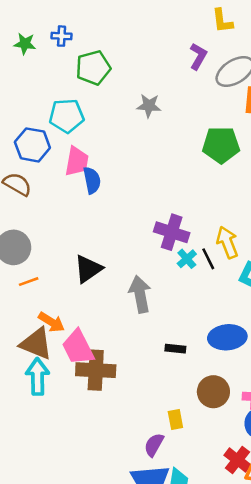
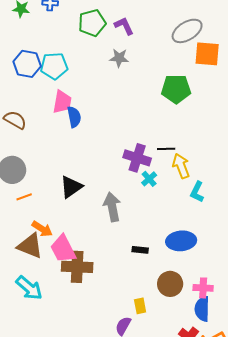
purple L-shape: (198, 56) -> (124, 26), moved, turned -55
green pentagon: (93, 68) -> (92, 23), moved
blue hexagon: (32, 145) -> (27, 64), moved
black line: (208, 259) -> (166, 149), moved, turned -66
cyan arrow: (37, 377) -> (29, 288), moved, turned 132

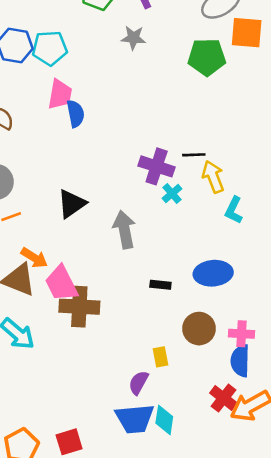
green pentagon: (176, 89) -> (207, 57), moved

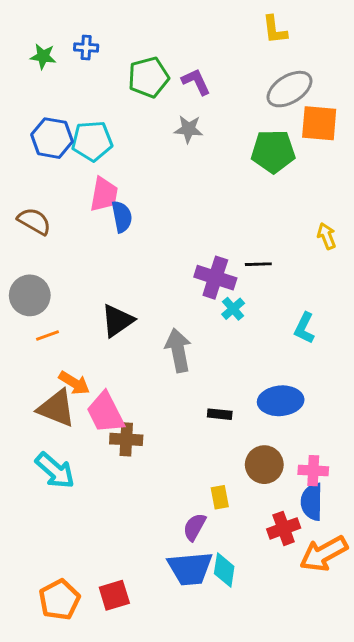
yellow arrow: (213, 177) -> (327, 236), moved, size x0.7
brown cross: (79, 307) -> (126, 439), size x0.7
red cross: (223, 398) -> (284, 528), moved, turned 32

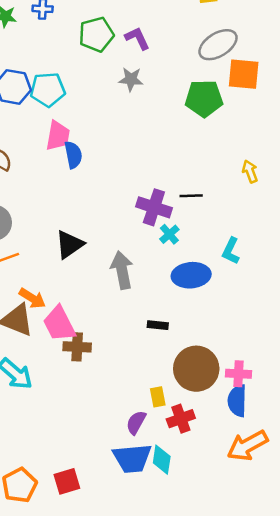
blue ellipse: (281, 401) -> (191, 275), moved
brown circle: (264, 465) -> (196, 369), size x1.4
red cross: (284, 528) -> (181, 419), moved

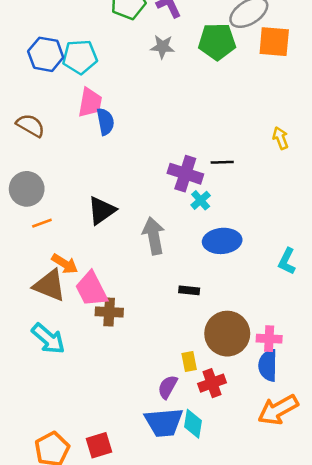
green pentagon: (204, 98) -> (217, 42), moved
cyan L-shape: (231, 251) -> (287, 261), moved

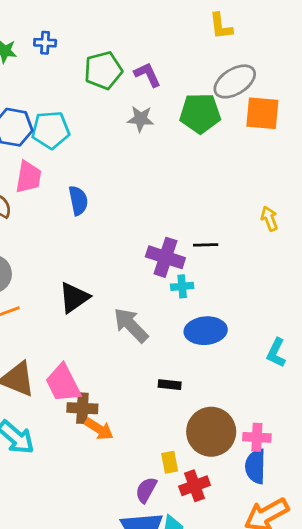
pink trapezoid: (90, 103) -> (28, 177), moved
cyan cross: (201, 200) -> (182, 286), turned 36
gray arrow: (154, 236) -> (131, 325), turned -33
orange arrow: (65, 264) -> (99, 429), moved

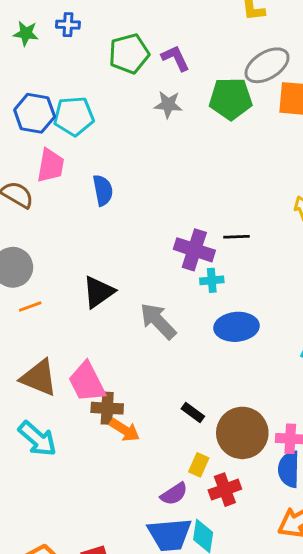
black rectangle: (170, 385) -> (193, 413), moved, turned 30
yellow rectangle: (170, 462) -> (199, 465), turned 35
purple semicircle: (146, 490) -> (174, 494), turned -152

